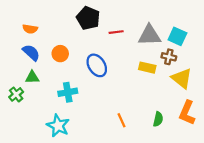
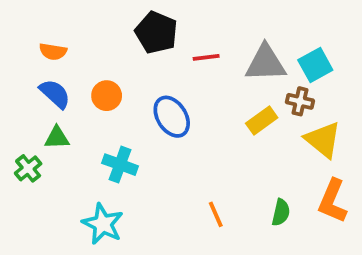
cyan square: (177, 36) -> (315, 65), turned 36
yellow rectangle: (147, 68) -> (262, 121), turned -49
cyan cross: (68, 92) -> (120, 165), turned 30

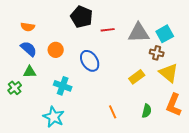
yellow rectangle: (262, 121) -> (137, 77), moved

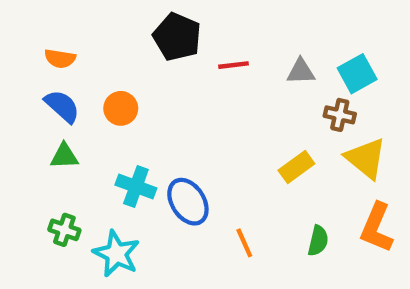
gray triangle: (139, 33) -> (301, 72), size x0.6
blue ellipse: (90, 61) -> (188, 202), moved
green cross: (15, 88) -> (64, 230), moved, turned -32

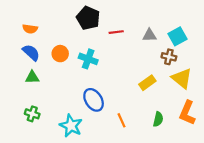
cyan cross: (136, 186) -> (88, 59), moved
cyan star: (116, 254) -> (71, 126), moved

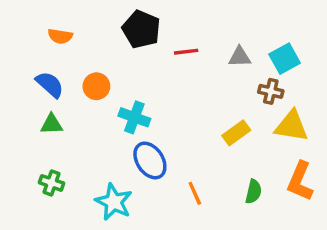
orange semicircle: (30, 29) -> (60, 36), moved
cyan cross: (88, 59) -> (134, 117), moved
yellow triangle: (182, 78) -> (291, 126), turned -30

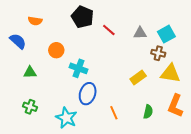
red line: (186, 52) -> (109, 30), turned 48
blue semicircle: (50, 85) -> (18, 41), moved
blue ellipse: (150, 160) -> (88, 94), turned 50

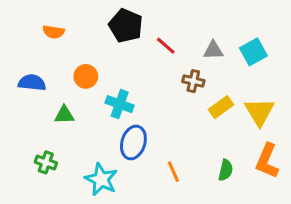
blue semicircle: (18, 41) -> (32, 83), moved, turned -36
brown cross: (158, 53) -> (193, 81), moved
green triangle: (30, 72) -> (64, 115), moved
yellow triangle: (170, 73) -> (259, 112), turned 50
yellow rectangle: (138, 77) -> (221, 107), moved

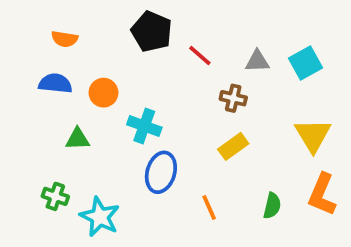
blue semicircle: (32, 83) -> (55, 83), moved
yellow rectangle: (221, 107) -> (233, 146), moved
cyan star: (101, 179) -> (100, 217), moved

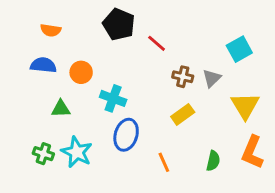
gray triangle: (257, 61) -> (212, 78), moved, turned -42
cyan star: (100, 217) -> (77, 152), moved

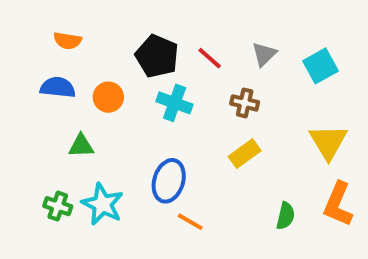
black pentagon: (119, 24) -> (157, 56), moved
gray triangle: (212, 78) -> (264, 54), moved
cyan cross: (113, 98) -> (175, 103), moved
orange line: (164, 162) -> (190, 222), moved, turned -36

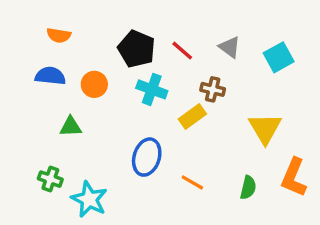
gray triangle: (264, 54) -> (230, 47), turned -40
yellow triangle: (328, 142) -> (265, 128), moved
yellow rectangle: (245, 154) -> (192, 116), moved
cyan star: (103, 204) -> (89, 199), moved
orange line: (190, 222) -> (192, 182), moved

